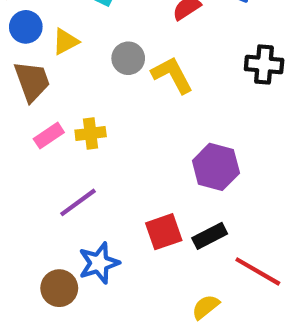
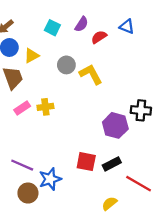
black cross: (264, 65) -> (141, 110), moved
purple line: (78, 202) -> (22, 165), moved, turned 60
red square: (164, 232) -> (86, 162), turned 30

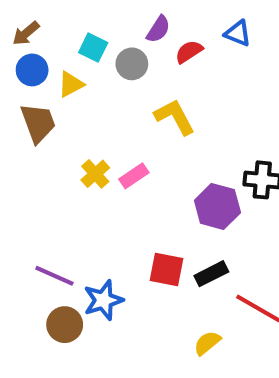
cyan square: (52, 28) -> (93, 48), moved
gray circle: (66, 65) -> (132, 64), moved
yellow cross: (45, 107) -> (95, 174), turned -35
pink rectangle: (22, 108) -> (134, 176), moved

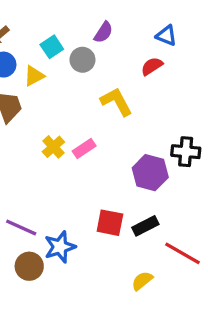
cyan square: (93, 48) -> (52, 47), turned 30
red semicircle: (189, 52) -> (152, 66), moved

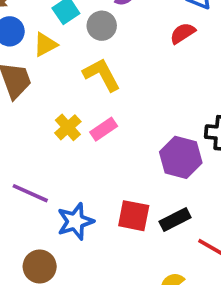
yellow L-shape: (116, 102) -> (102, 75), moved
purple line: (21, 228) -> (30, 193), moved
blue star: (60, 247) -> (75, 221), moved

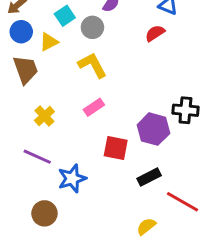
yellow cross: (68, 127) -> (44, 116), moved
red square: (134, 216) -> (116, 148), moved

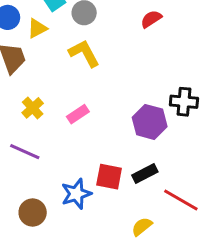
pink rectangle: (94, 107) -> (78, 114), moved
red square: (116, 148) -> (109, 177), moved
blue star: (72, 179) -> (76, 194), moved

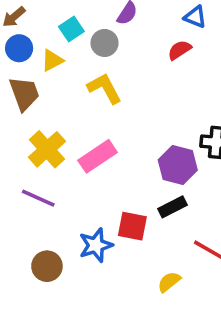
yellow cross: (33, 108) -> (47, 149), size x1.5
pink rectangle: (78, 114) -> (98, 156), size x1.5
black rectangle: (145, 173) -> (173, 207), moved

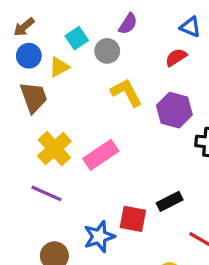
yellow L-shape: (105, 88) -> (126, 93), moved
purple hexagon: (178, 165) -> (174, 110), moved

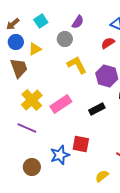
cyan square: (77, 38) -> (41, 21), moved
black rectangle: (170, 201) -> (97, 109), moved

